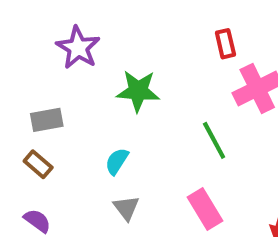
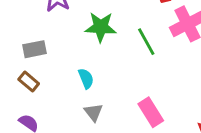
green line: (214, 140) -> (146, 42), moved
cyan semicircle: (117, 161) -> (86, 78), turned 126

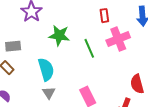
cyan semicircle: (86, 78) -> (46, 69), size x1.6

